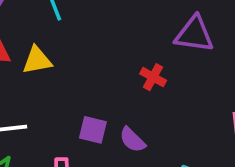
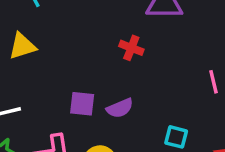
purple semicircle: (132, 140) -> (120, 108), turned -60

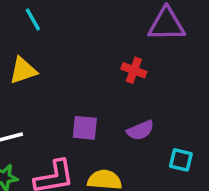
purple semicircle: (120, 108) -> (140, 130), moved

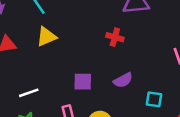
yellow triangle: (23, 70) -> (46, 37), moved

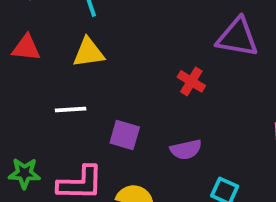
white line: (29, 93) -> (71, 110), moved

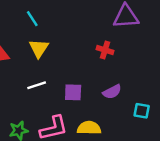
yellow triangle: (89, 53) -> (39, 48), turned -35

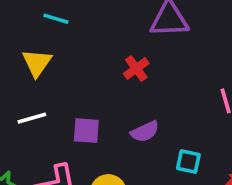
cyan line: (32, 19) -> (56, 19), moved, turned -42
red cross: (105, 50) -> (136, 68), turned 35

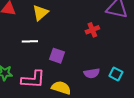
purple semicircle: (145, 132) -> (92, 73), moved
cyan square: (188, 162) -> (116, 74), moved

